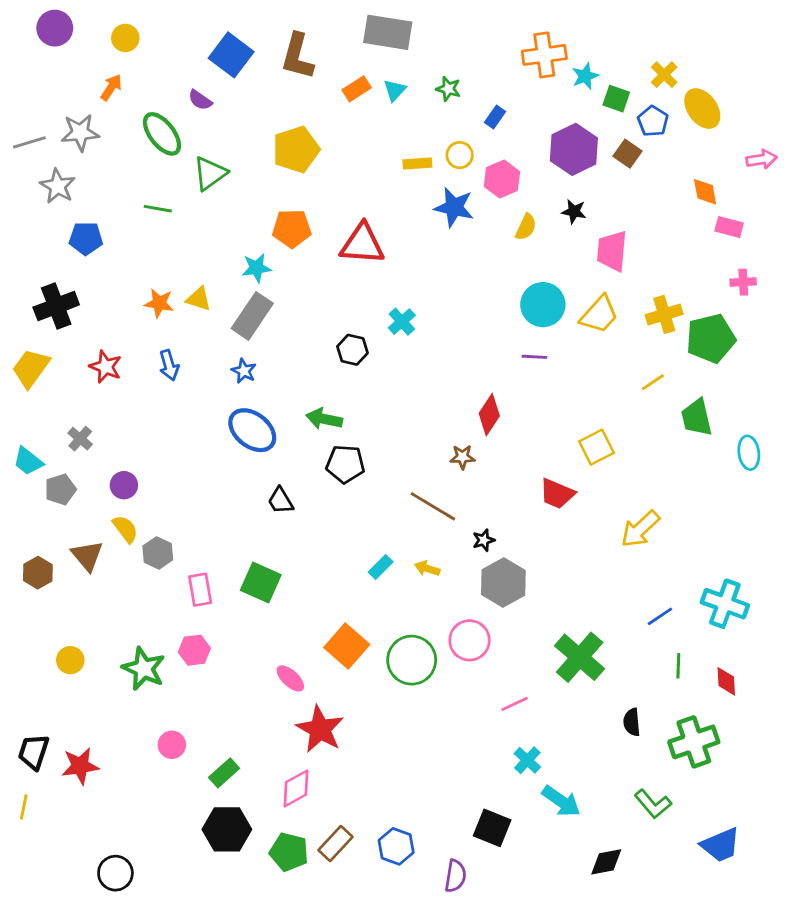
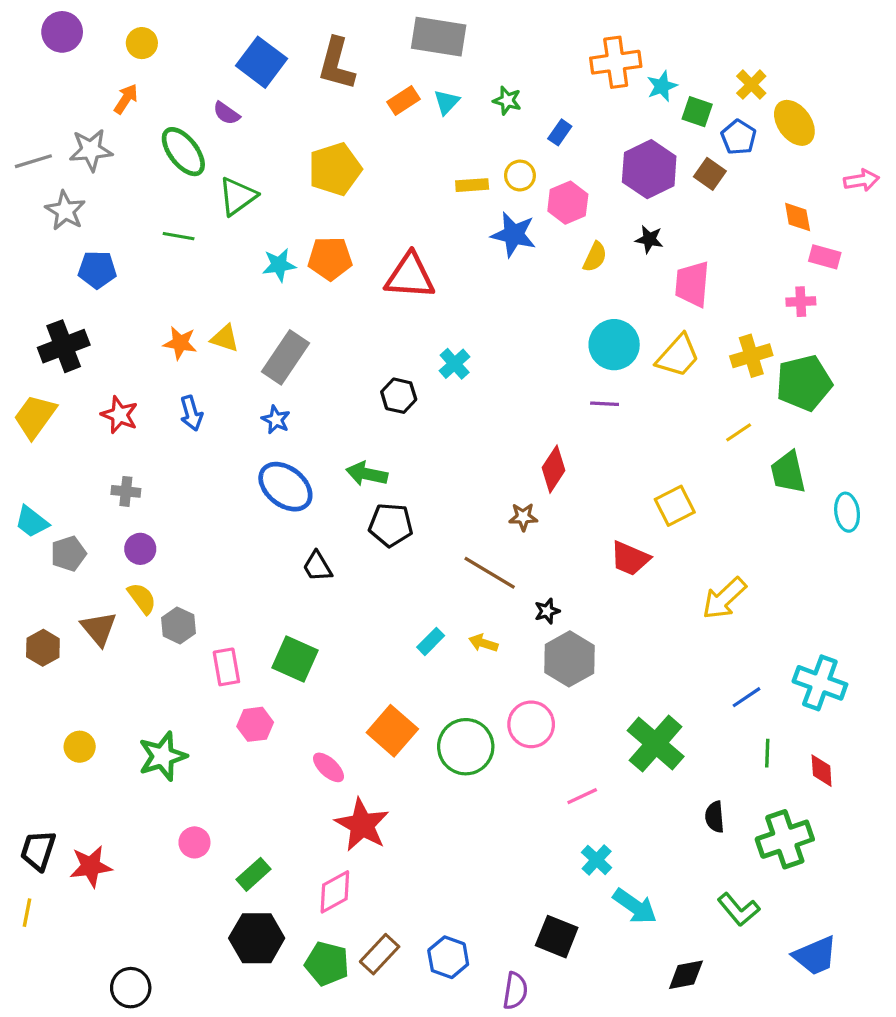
cyan star: (256, 268) -> (279, 265), moved
pink cross: (743, 282) -> (801, 302), moved
gray cross: (80, 439) -> (126, 491), moved, turned -35
pink hexagon: (194, 650) -> (255, 724), moved
green star: (144, 669) -> (163, 756), turned 30

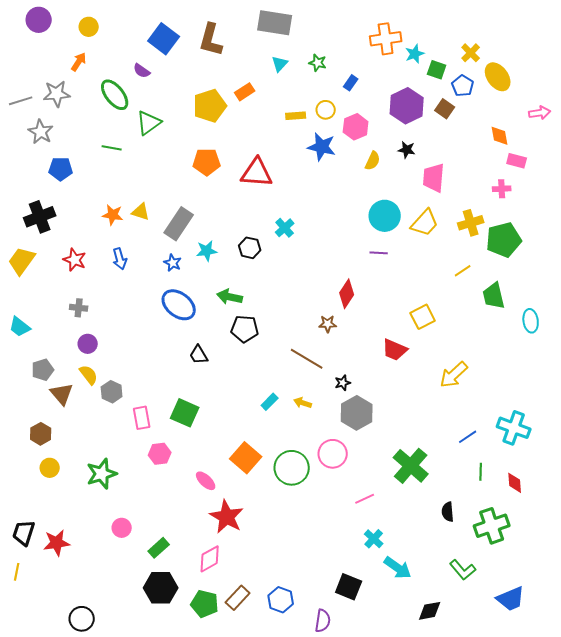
orange rectangle: (404, 101) -> (245, 92), moved
cyan star: (279, 265) -> (207, 251), moved
gray pentagon: (68, 554) -> (43, 370), moved
brown hexagon: (43, 648) -> (41, 434), moved

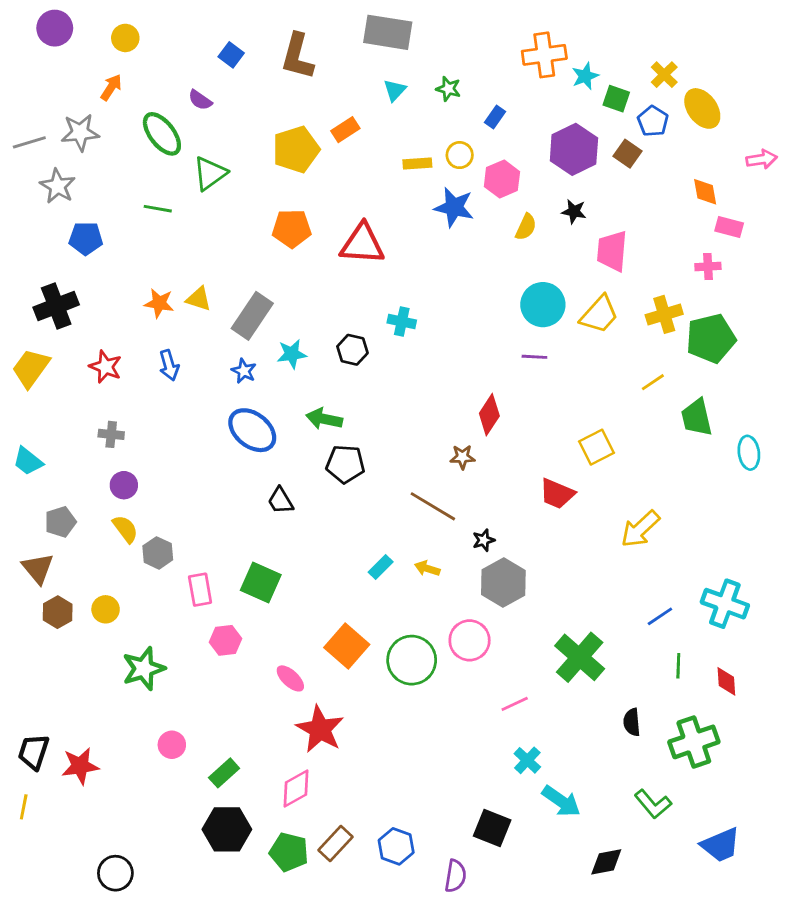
blue square: (164, 39) -> (231, 55), size x0.6
cyan cross: (285, 228) -> (402, 322), turned -36
brown triangle: (62, 394) -> (38, 568), moved
yellow circle: (50, 468) -> (106, 609), moved

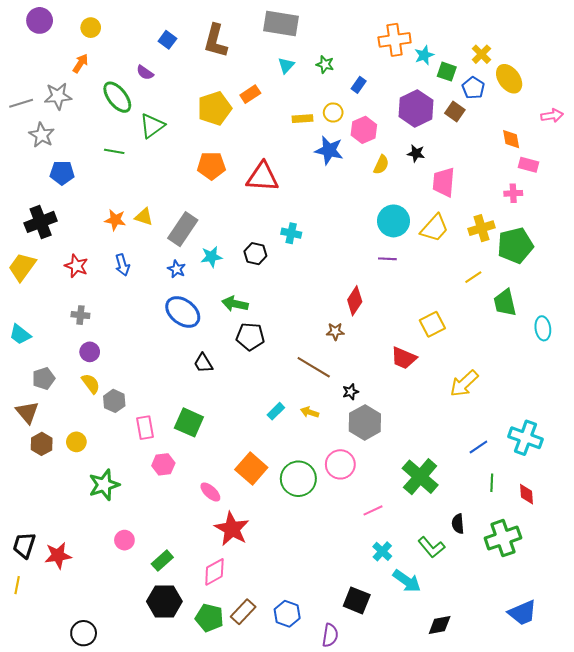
green L-shape: (653, 804) -> (431, 547), moved

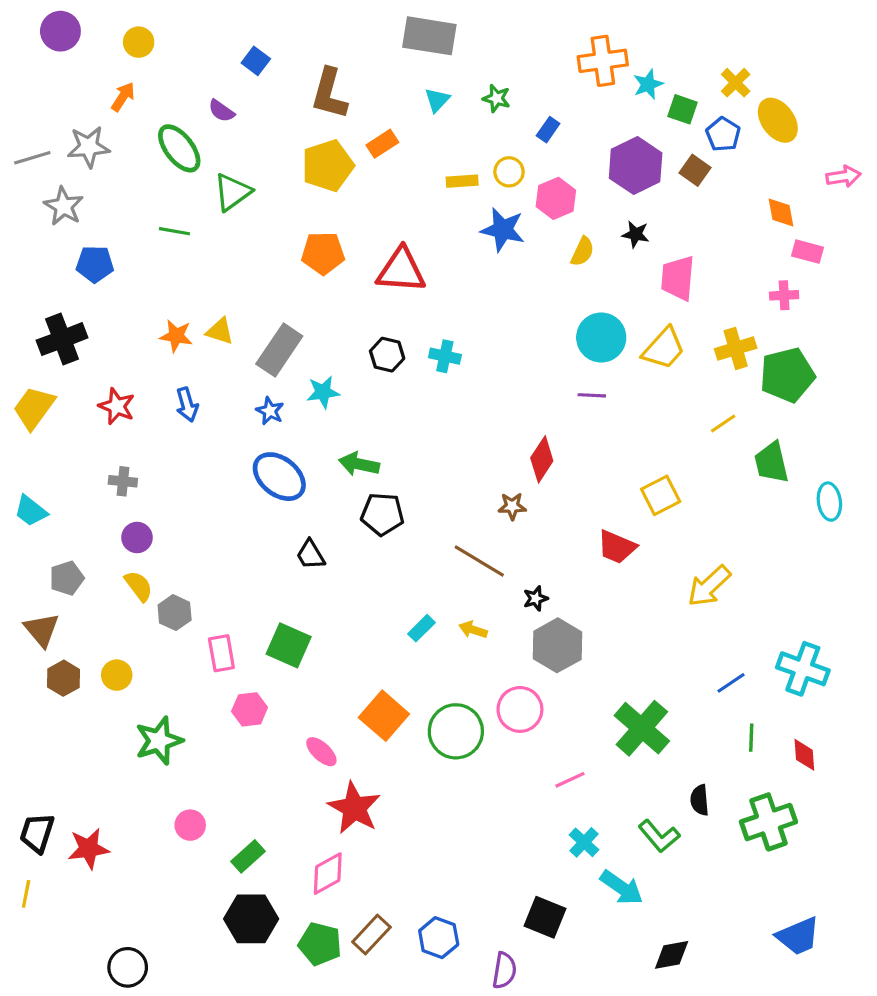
brown L-shape: (216, 41) -> (329, 94), moved
black hexagon: (255, 254) -> (387, 355), moved

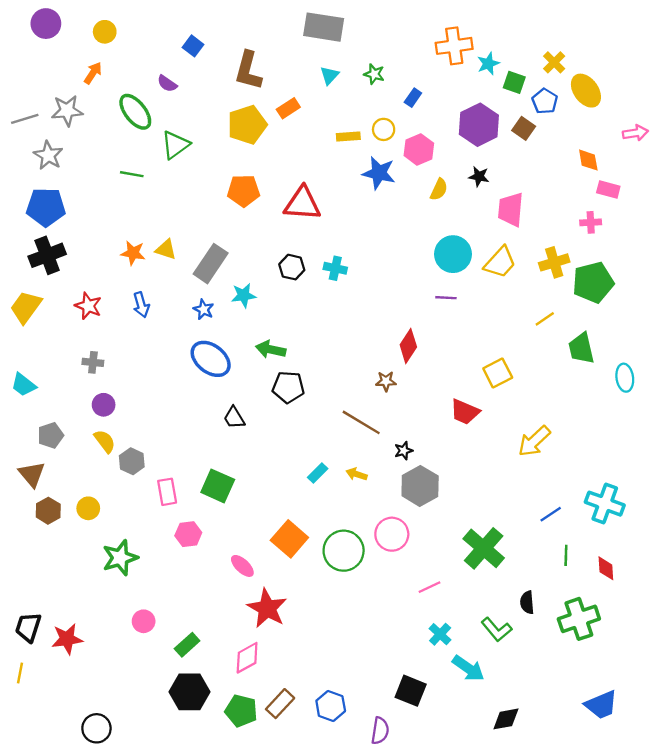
blue pentagon: (95, 264) -> (46, 207), moved, size x1.4

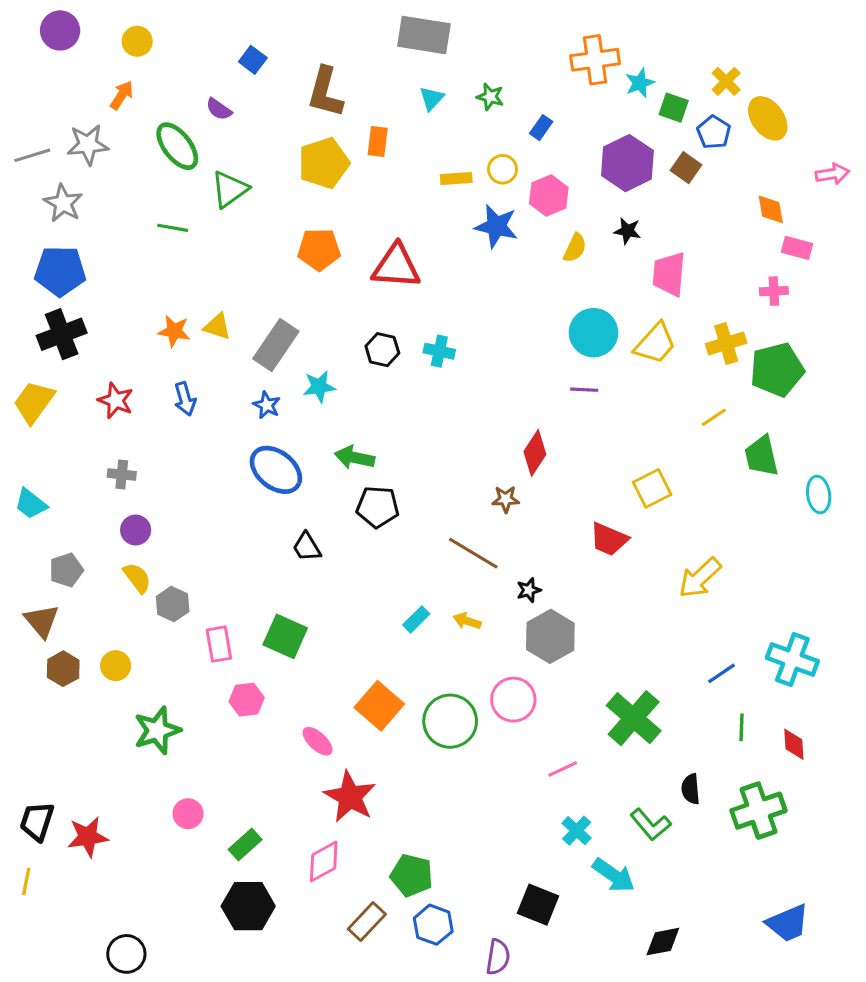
orange rectangle: (288, 108) -> (378, 141), turned -50
green pentagon: (241, 711) -> (412, 875), moved

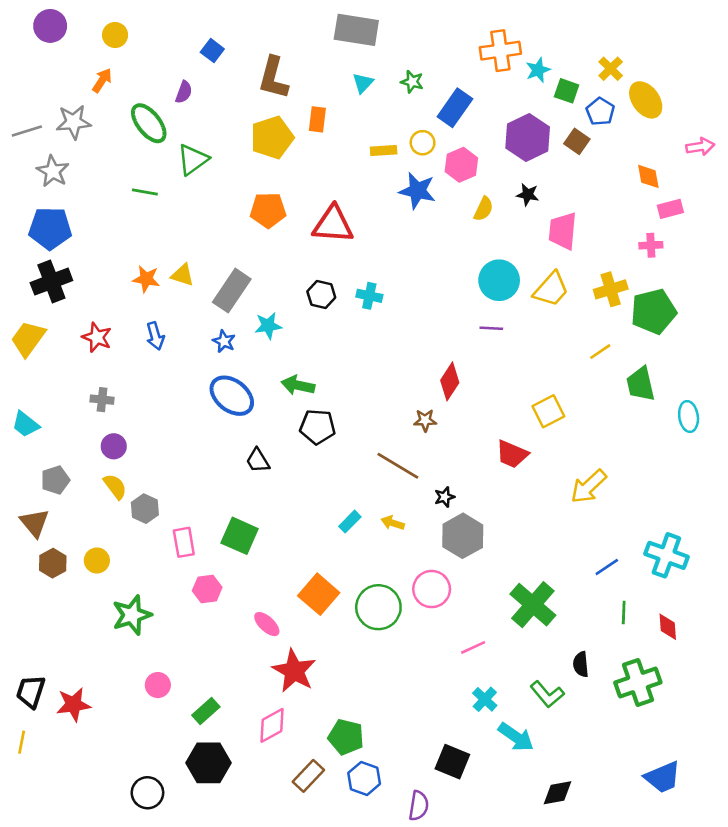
purple semicircle: (219, 109) -> (184, 92), turned -105
blue rectangle: (541, 128) -> (455, 108), size x1.8
pink rectangle: (797, 248) -> (670, 209), turned -30
black circle: (126, 954) -> (147, 793), moved

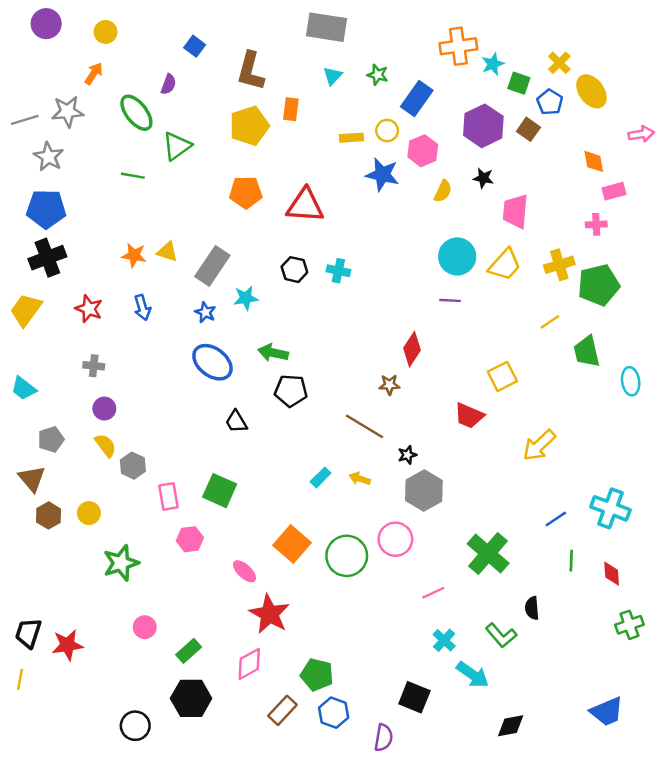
green cross: (638, 682) -> (629, 625), moved, size x0.7

